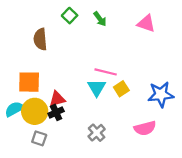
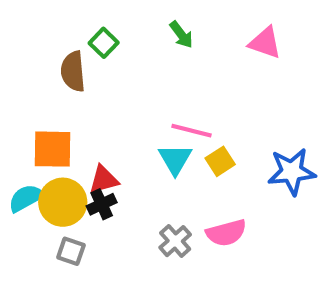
green square: (70, 16) -> (104, 43), moved
pink semicircle: (145, 128) -> (226, 233), moved

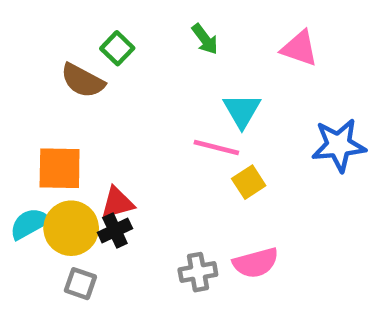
brown semicircle: (73, 71) -> (83, 81), turned -57
cyan triangle: (175, 159) -> (242, 111), moved
blue star: (292, 172) -> (339, 145), moved
gray cross: (175, 241) -> (198, 272), turned 32

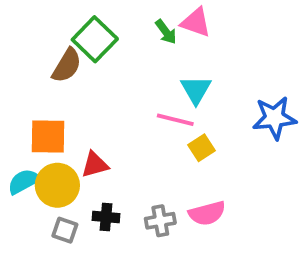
green square: (117, 48) -> (95, 39), size x1.6
pink triangle: (299, 48) -> (196, 22), moved
brown semicircle: (83, 81) -> (67, 65), turned -87
black cross: (115, 231) -> (106, 217), moved, turned 30

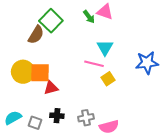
orange square: (48, 137) -> (40, 73), moved
cyan semicircle: (24, 181) -> (13, 118), moved
yellow circle: (57, 185) -> (23, 72), moved
pink semicircle: (207, 213) -> (109, 127), moved

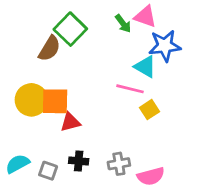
cyan triangle: (105, 48) -> (145, 67), turned -30
blue star: (147, 63) -> (165, 46), moved

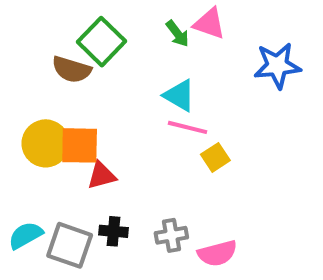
blue star: (165, 46) -> (277, 66), moved
brown semicircle: (49, 48) -> (72, 70), turned 76
cyan triangle: (145, 67) -> (179, 95), moved
gray square: (48, 171) -> (70, 245), size x1.6

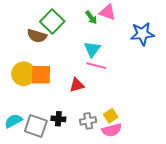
cyan triangle: (179, 95) -> (92, 49), turned 36
yellow square: (215, 157) -> (111, 116), moved
red triangle: (102, 175) -> (77, 85), moved

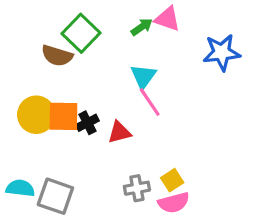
green arrow: (91, 17) -> (142, 27), turned -88
pink line: (96, 66) -> (150, 102), turned 42
black cross: (58, 119) -> (87, 123), moved, turned -32
cyan semicircle: (13, 121) -> (20, 188), turned 36

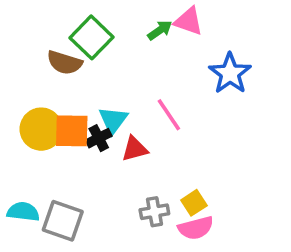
blue star: (222, 52) -> (230, 73), moved, turned -30
cyan triangle: (143, 76) -> (113, 120), moved

